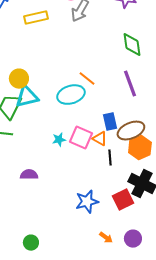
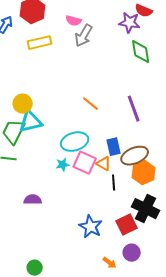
green diamond: (132, 45) -> (141, 52), moved
cyan ellipse: (71, 95) -> (75, 142), moved
blue star: (87, 202) -> (91, 227), turned -30
purple circle: (133, 239) -> (132, 253), moved

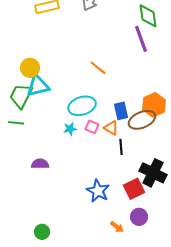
purple line: (134, 109) -> (141, 39), moved
pink square: (85, 163) -> (92, 127), size x0.6
orange hexagon: (144, 173) -> (154, 105), moved

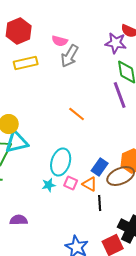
orange line: (98, 68) -> (77, 114), moved
cyan ellipse: (82, 106) -> (61, 162), turned -56
blue rectangle: (121, 111) -> (100, 167), turned 48

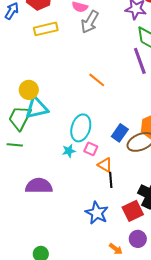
orange triangle: (90, 184) -> (105, 165), moved
black line: (100, 203) -> (111, 180), moved
purple semicircle: (19, 220) -> (39, 186), size x1.5

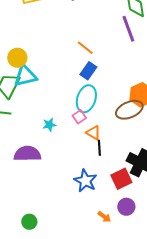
cyan ellipse: (81, 128) -> (86, 99), moved
blue rectangle: (120, 133) -> (88, 71), moved
pink square: (91, 149) -> (79, 117), turned 32
cyan star: (69, 151) -> (49, 125), moved

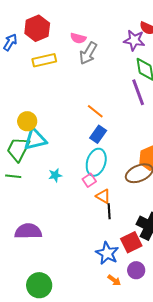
cyan star: (49, 125) -> (55, 175), moved
purple semicircle: (27, 154) -> (28, 231), moved
blue star: (85, 181) -> (107, 253), moved
green circle: (29, 222) -> (39, 285), size x1.6

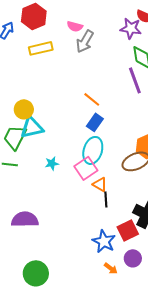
pink square: (89, 180) -> (86, 168), size x1.6

